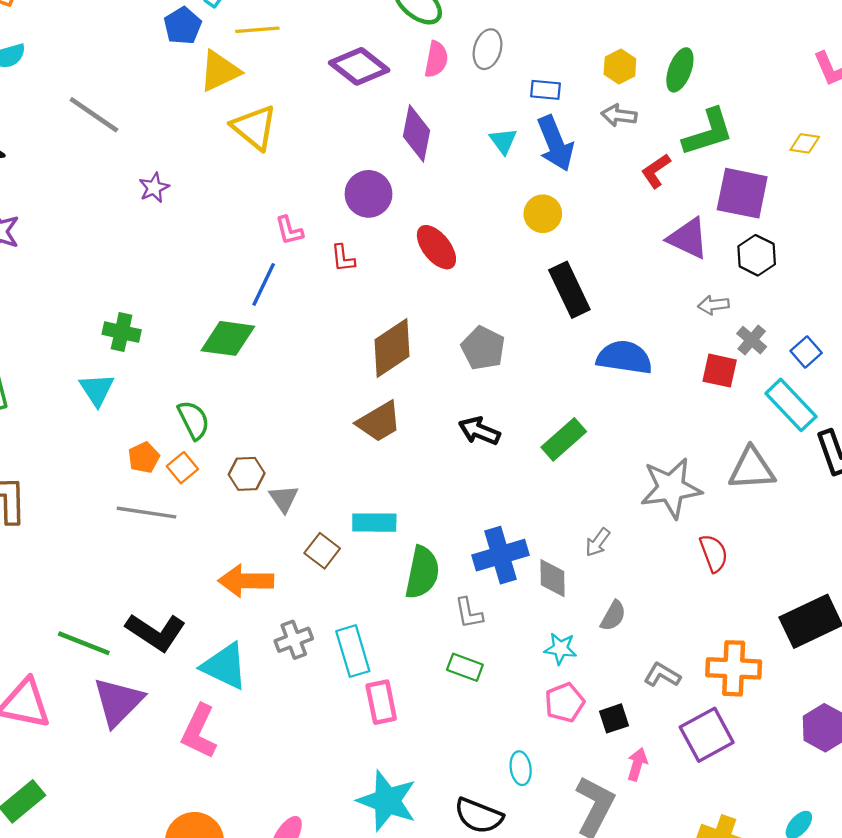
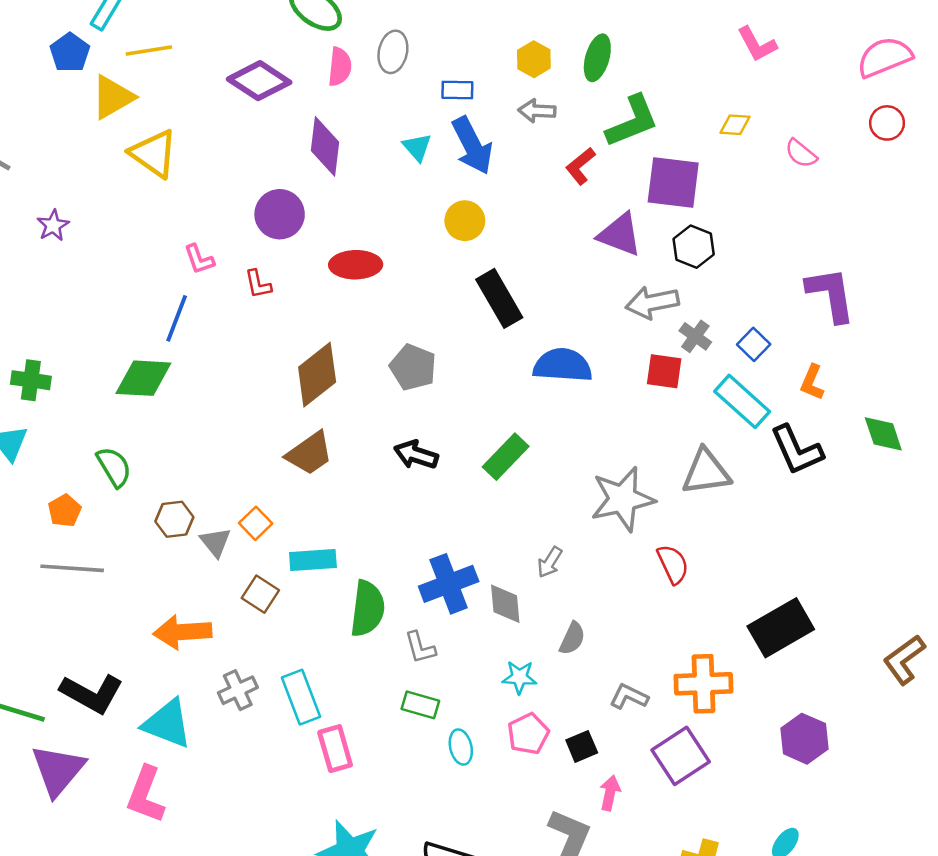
red ellipse: (436, 247) -> (356, 265), turned -48
gray arrow: (713, 305) -> (652, 303), size x1.6
orange square: (182, 468) -> (256, 523), moved
cyan ellipse: (521, 768) -> (461, 747), moved

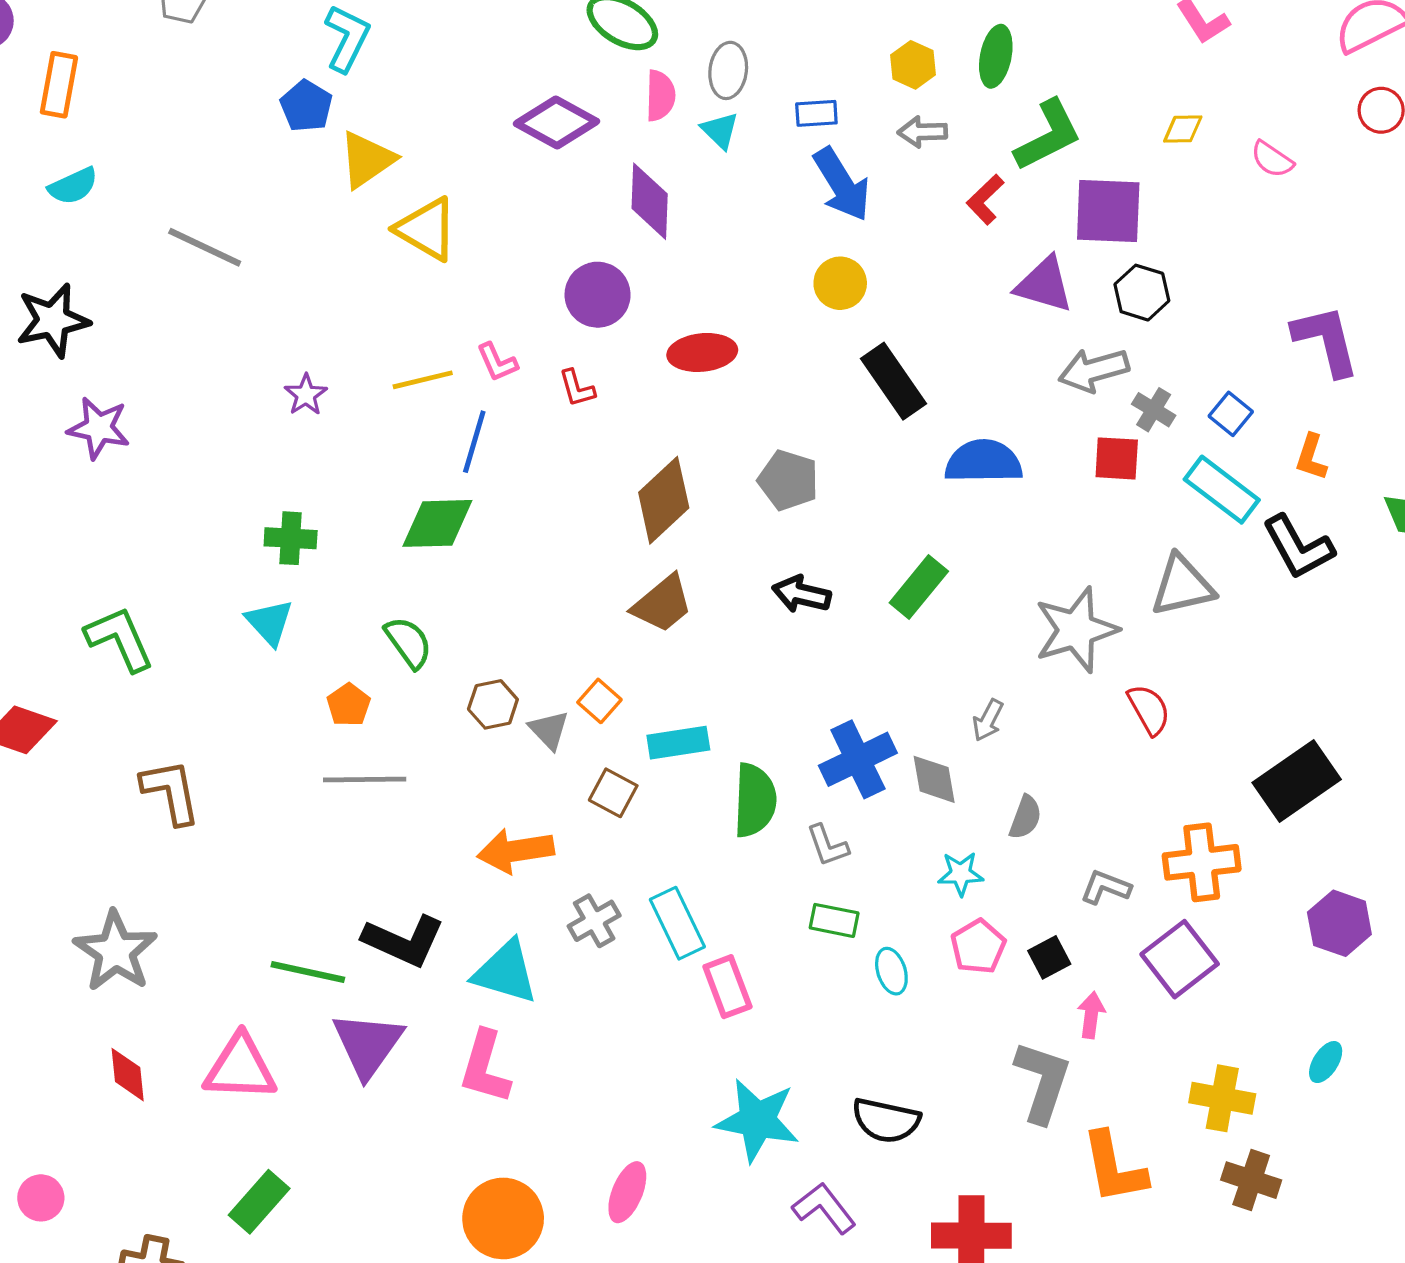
yellow line: (149, 51) -> (423, 380), moved
cyan triangle: (417, 147) -> (720, 130), moved
purple star: (53, 225) -> (306, 395), moved

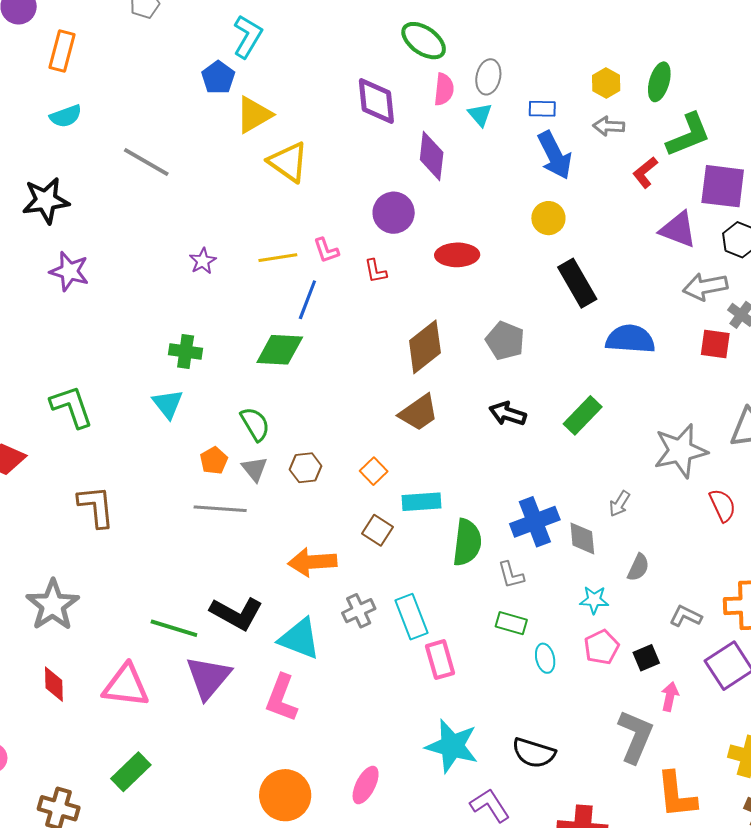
purple diamond: (556, 122) -> (376, 101), turned 51
gray triangle: (549, 730) -> (255, 469), moved

